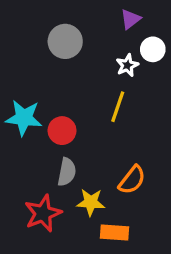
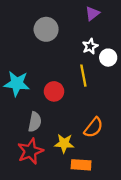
white circle: (153, 49) -> (108, 58), moved
yellow line: (118, 107) -> (83, 76), turned -30
red circle: (62, 131) -> (54, 91), moved
gray semicircle: (67, 172) -> (35, 122), moved

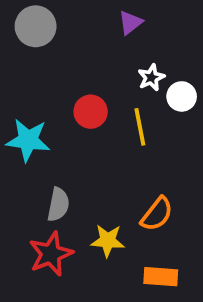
purple triangle: (92, 14) -> (130, 23), moved
gray circle: (46, 29) -> (36, 26), moved
red circle: (54, 91) -> (91, 112), moved
orange rectangle: (81, 165) -> (161, 277), moved

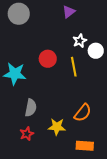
red star: (51, 254) -> (27, 134), size x0.6

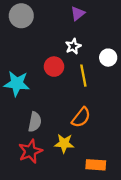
white star: (80, 41) -> (73, 46), moved
orange semicircle: (83, 113) -> (81, 117), moved
red star: (27, 134) -> (30, 151), size x1.5

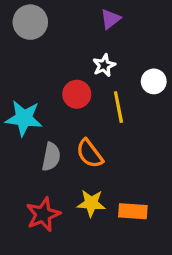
orange semicircle: (81, 117) -> (90, 154), moved, turned 105
gray semicircle: (35, 122) -> (51, 157), moved
orange rectangle: (96, 165) -> (133, 211), moved

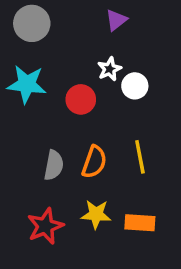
white circle: (154, 81) -> (135, 86), moved
yellow line: (118, 107) -> (140, 157), moved
cyan star: (24, 118) -> (27, 84), moved
orange semicircle: (90, 154) -> (94, 162), turned -124

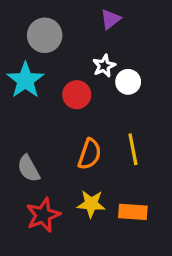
gray circle: (32, 23) -> (45, 35), moved
cyan star: (27, 84) -> (25, 80), turned 30
gray semicircle: (54, 165) -> (29, 169), moved, turned 140

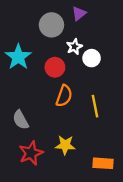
gray circle: (45, 35) -> (51, 25), moved
orange semicircle: (90, 154) -> (64, 96), moved
orange rectangle: (133, 212) -> (103, 163), moved

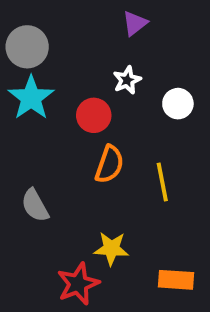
gray circle: (51, 25) -> (27, 47), moved
white circle: (92, 58) -> (178, 104), moved
red star: (31, 153) -> (78, 284), moved

